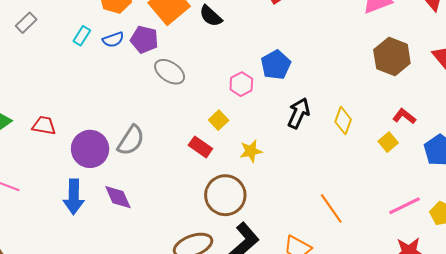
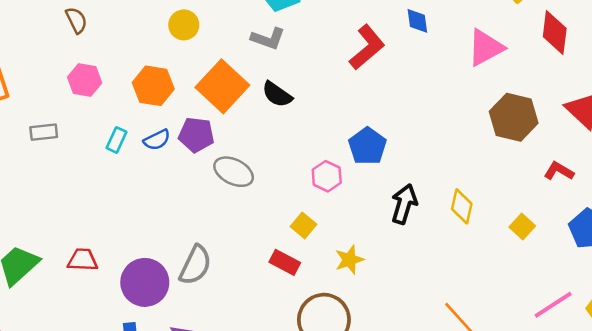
gray rectangle: (26, 23) -> (44, 132), turned 45
red L-shape: (404, 116) -> (559, 171), moved

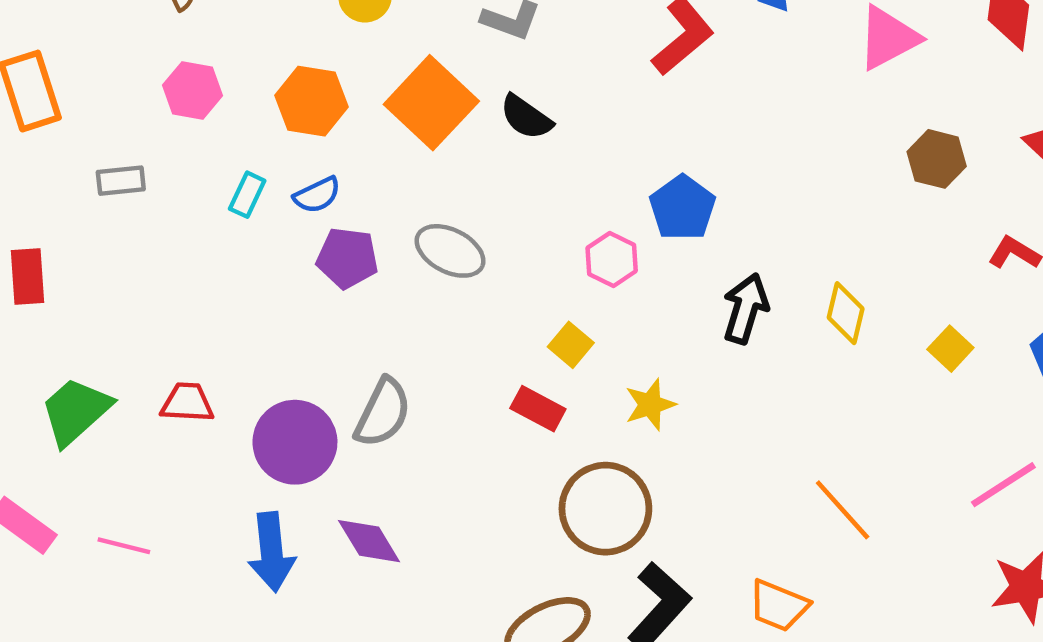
brown hexagon: (514, 117) -> (937, 159), size x0.7
purple pentagon: (196, 135) -> (347, 258), moved

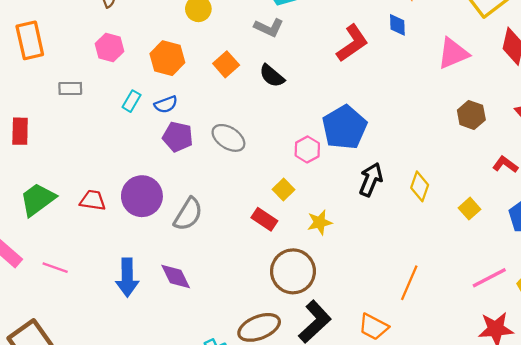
orange square: (431, 103) -> (226, 64), size x0.6
blue pentagon: (682, 208) -> (344, 127), size x1.4
purple circle: (295, 442) -> (142, 196), moved
orange line: (843, 510) -> (409, 283), turned 60

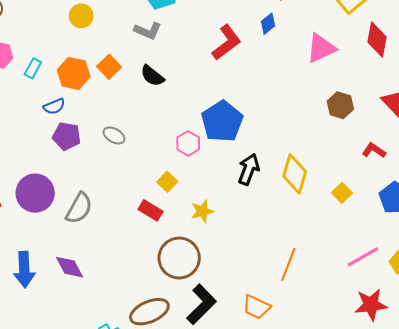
blue diamond: (397, 25) -> (268, 24), turned 55
orange hexagon: (167, 58) -> (74, 73), moved
cyan rectangle: (132, 101) -> (33, 68), moved
gray ellipse: (228, 138) -> (114, 135), size x0.7
yellow diamond: (420, 186) -> (295, 174), size x1.4

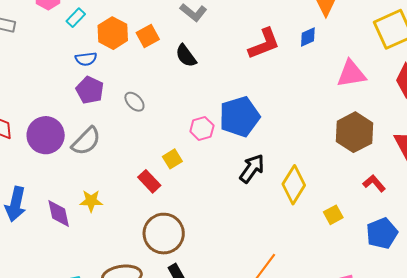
brown hexagon: (340, 105) -> (354, 132), size x1.5
gray semicircle: (79, 208) -> (86, 141), moved
yellow star: (202, 211) -> (91, 201), moved

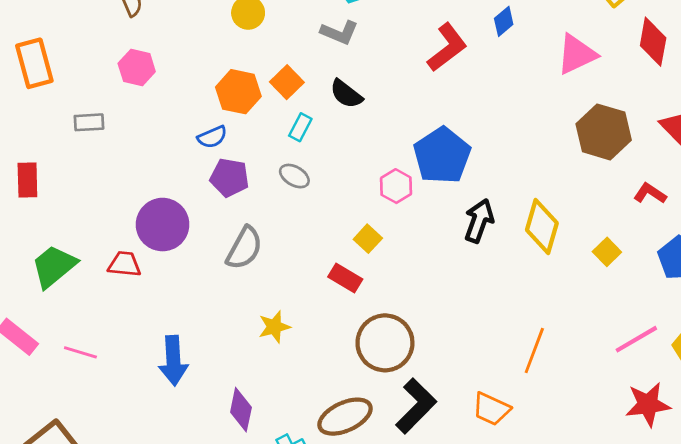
cyan rectangle: (76, 18) -> (300, 127), moved
purple circle: (46, 135) -> (163, 225), moved
purple diamond: (59, 214) -> (241, 410), moved, turned 40

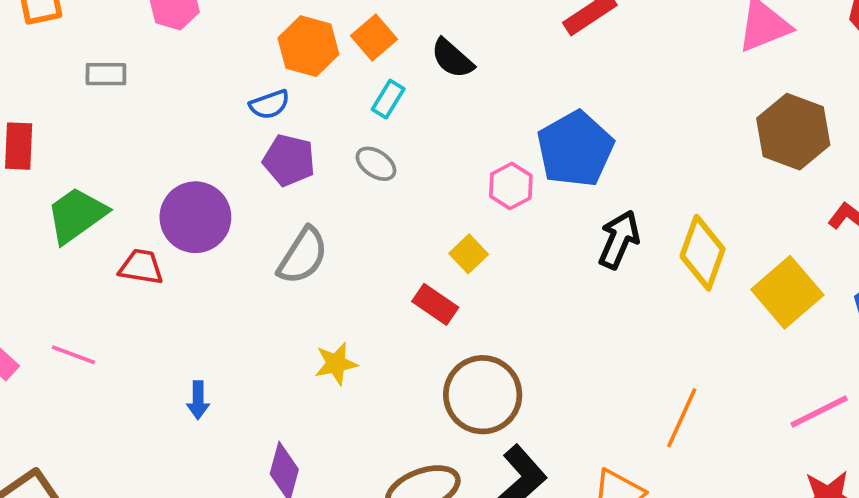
yellow square: (607, 252) -> (787, 292), size x1.8
green trapezoid: (54, 266) -> (76, 215), moved
pink line: (80, 352) -> (73, 355), moved
blue arrow: (173, 361) -> (198, 400), size x0.6

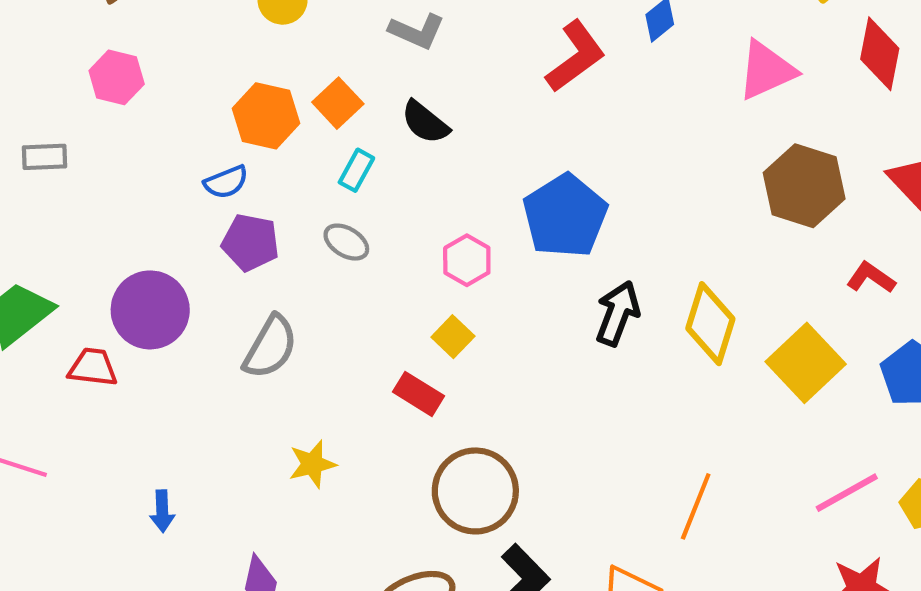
pink hexagon: (511, 186) -> (467, 260), moved

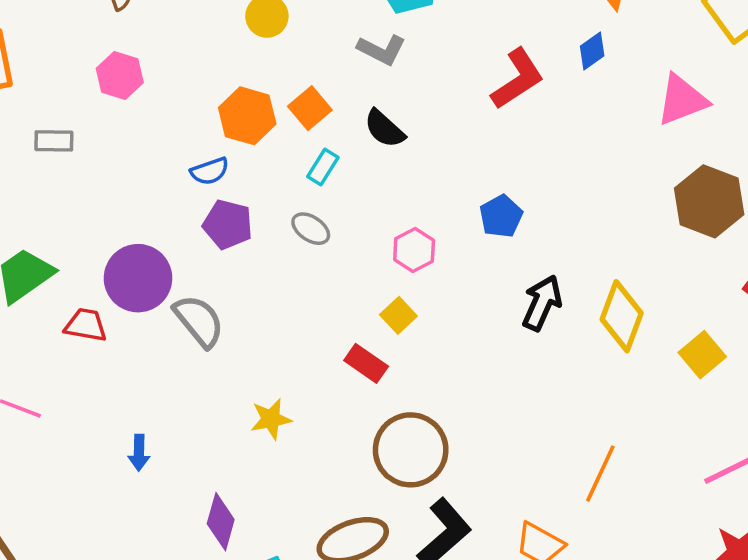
blue pentagon: (565, 216) -> (501, 216), size x0.6
gray semicircle: (270, 347) -> (199, 321), moved, turned -72
yellow square: (806, 363) -> (702, 355), size x0.7

